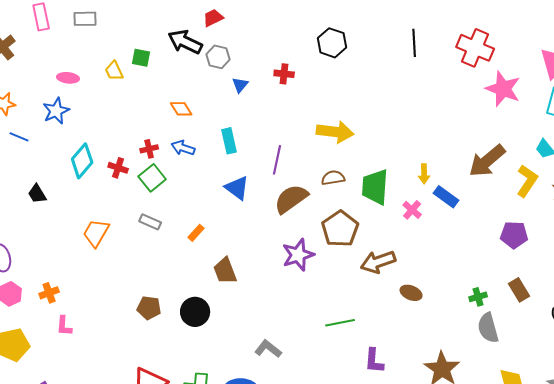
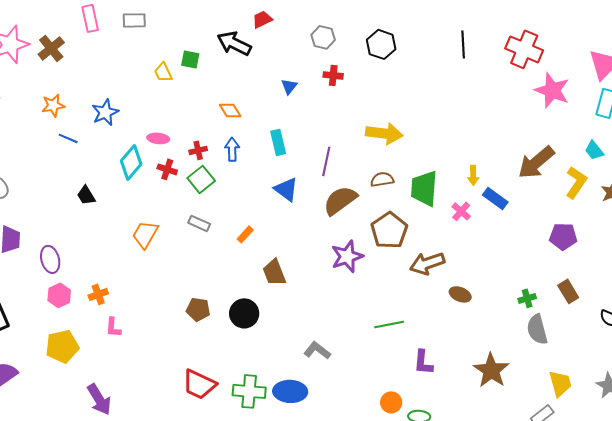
gray hexagon: (218, 57) -> (323, 37), moved
pink ellipse: (68, 78) -> (158, 138), moved
blue arrow: (183, 148) -> (232, 149), turned 70

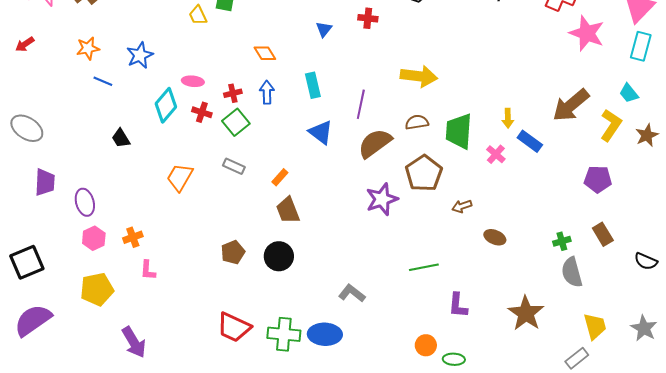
brown arrow: (427, 263) -> (462, 206), size x0.6
brown trapezoid: (274, 272) -> (288, 210), moved
brown pentagon: (198, 309) -> (233, 252), turned -30

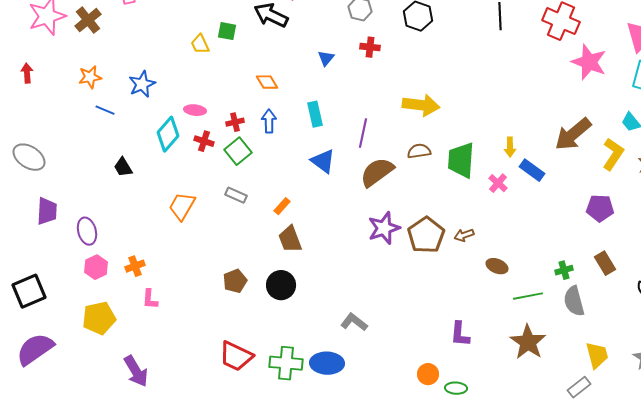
red arrow: (25, 44) -> (27, 73), turned 120
brown pentagon: (424, 173) -> (426, 235), moved
green line: (424, 267) -> (528, 296), moved

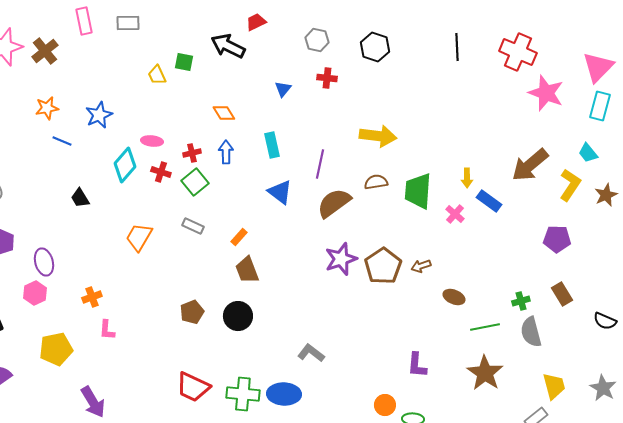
pink hexagon: (96, 267) -> (35, 293), moved

